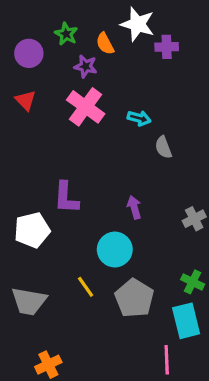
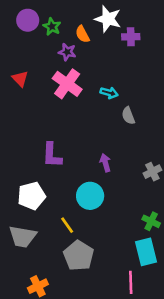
purple circle: (29, 53) -> (28, 20), moved
white pentagon: (32, 230) -> (32, 196), moved
gray pentagon: (134, 298) -> (79, 256), moved

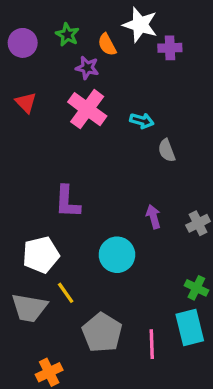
purple circle: (28, 20) -> (23, 43), moved
purple arrow: (105, 163) -> (153, 217), moved
yellow line: (67, 225) -> (66, 293), moved
pink line: (131, 282) -> (152, 344), moved

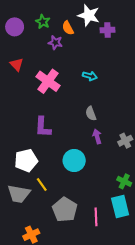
pink cross: (87, 109) -> (48, 81), moved
gray semicircle: (167, 150) -> (91, 114), moved

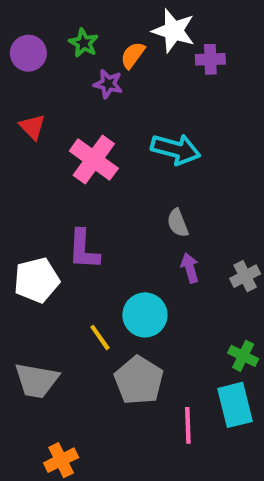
orange semicircle: (68, 28) -> (133, 55), turned 64
cyan arrow: (90, 76) -> (176, 149), size x1.6
white pentagon: (26, 160) -> (37, 280), moved
yellow line: (42, 185) -> (100, 337), moved
gray pentagon: (65, 210) -> (139, 380), moved

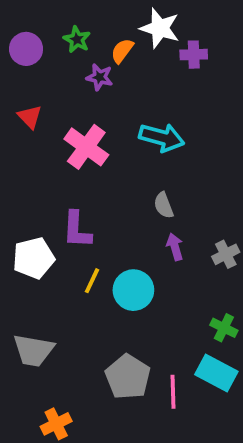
yellow line: (100, 337) -> (92, 281), moved, turned 60
gray pentagon: (139, 380) -> (128, 377), moved
cyan rectangle: (235, 405) -> (216, 373), turned -48

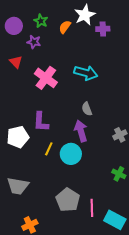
white star: (160, 28) -> (85, 15), turned 30
purple star: (100, 77) -> (34, 42), moved
purple arrow: (175, 247) -> (81, 131), moved, size x1.5
cyan rectangle: (216, 373) -> (115, 220), moved

